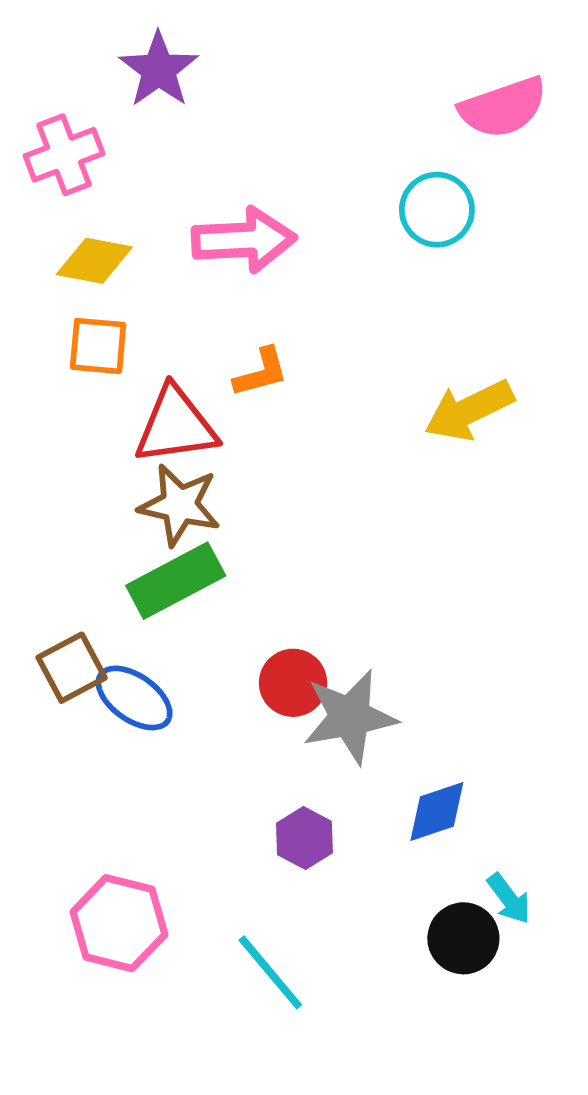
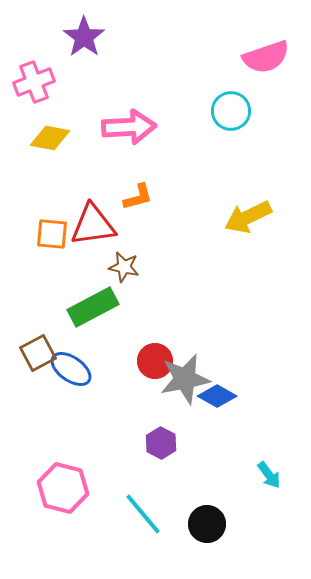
orange square: (98, 346) -> (52, 234), moved
brown star: (179, 505) -> (124, 267), moved, size x0.7
blue diamond: (437, 812) -> (217, 396), moved, turned 48
black circle: (463, 938) -> (207, 524), moved

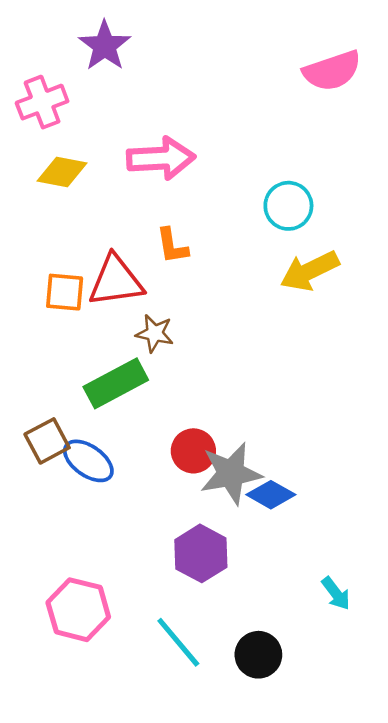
cyan circle: (231, 111) -> (288, 206), moved
orange L-shape: (138, 197) -> (172, 246), turned 96
purple hexagon: (161, 443) -> (201, 553), size x1.4

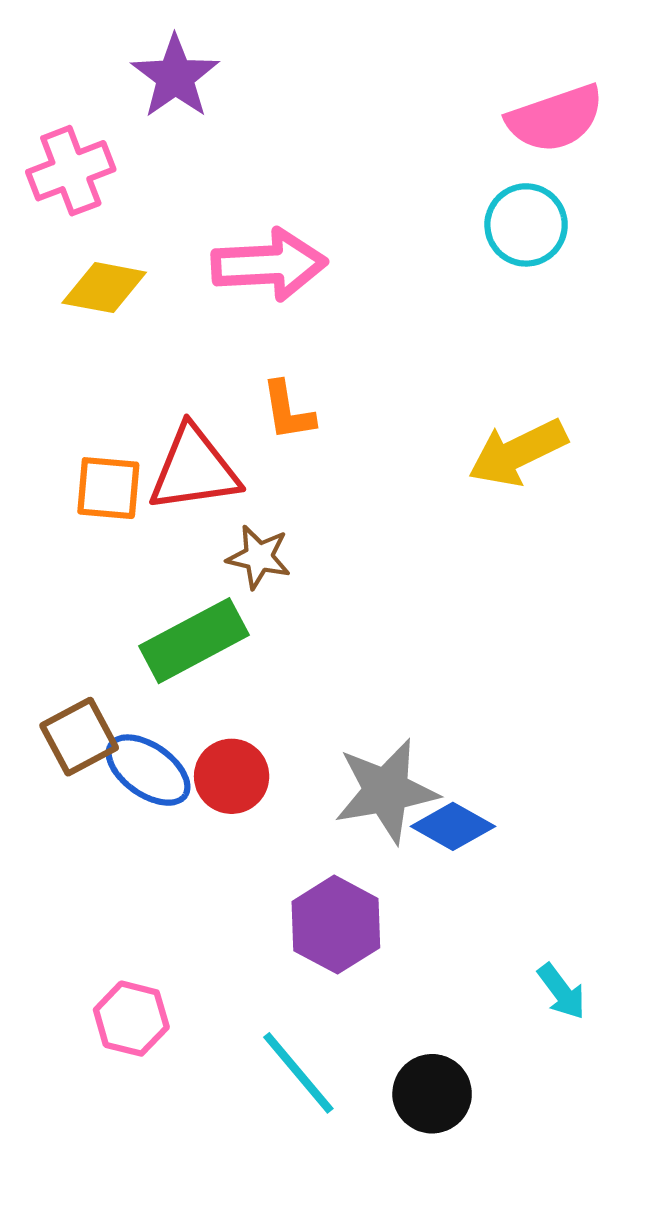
cyan circle: (288, 206) -> (526, 225), moved
red circle: (193, 451) -> (232, 776), moved
pink hexagon: (78, 610) -> (131, 1019), size x0.7

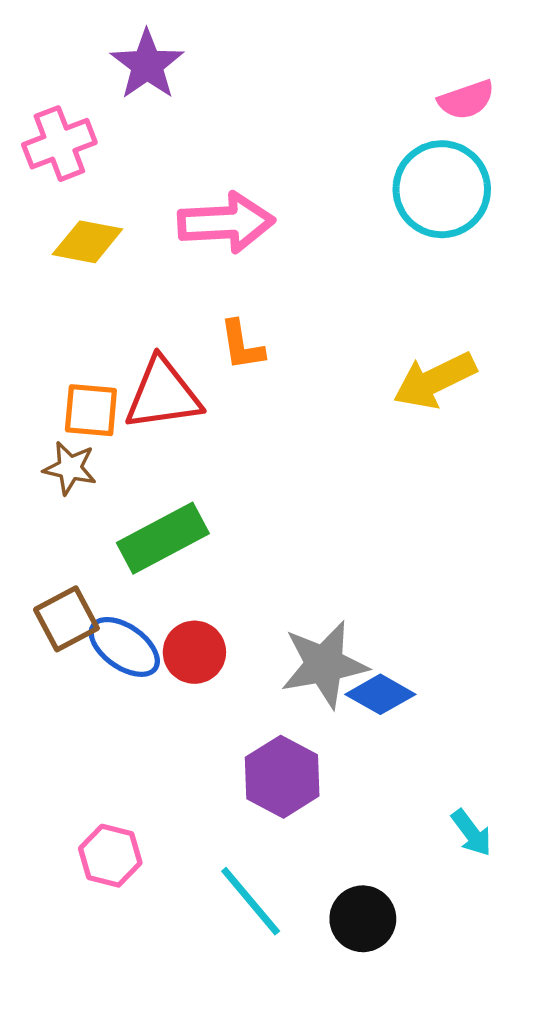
pink semicircle: (555, 118) -> (466, 100), size x0.7
cyan circle: (526, 225) -> (442, 189), size x1.4
brown star: (259, 557) -> (70, 468), moved

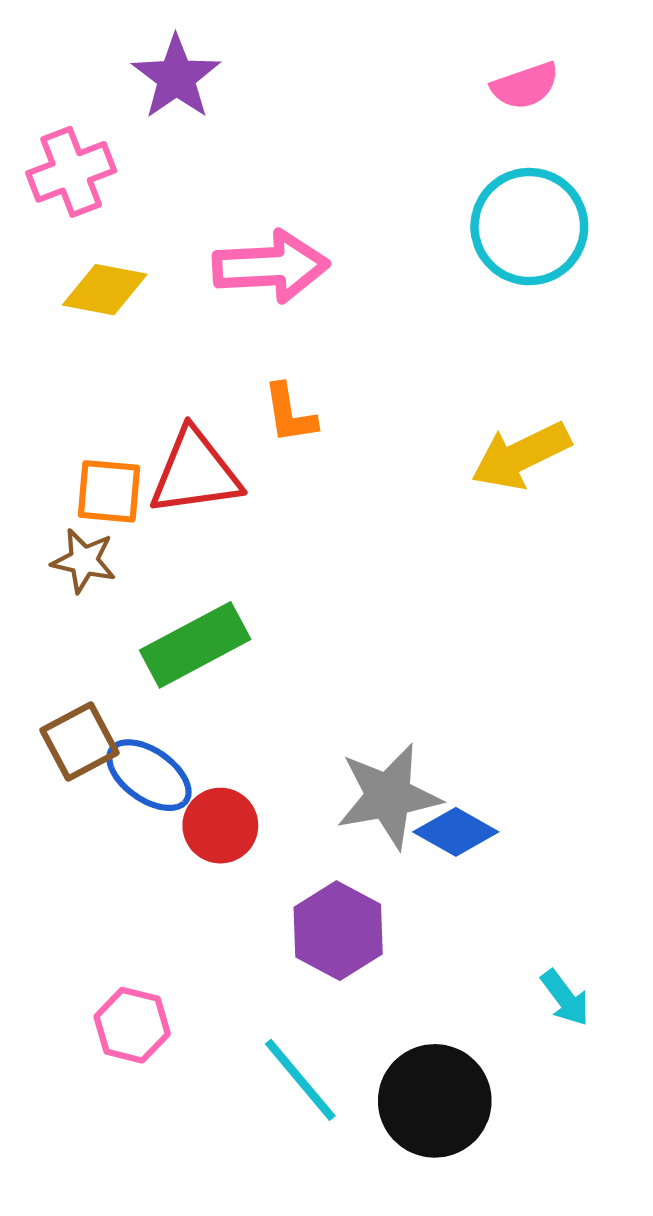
pink semicircle: (466, 100) -> (525, 86), moved
red circle: (194, 652) -> (220, 826), moved
black circle: (363, 919) -> (435, 1101), size x1.4

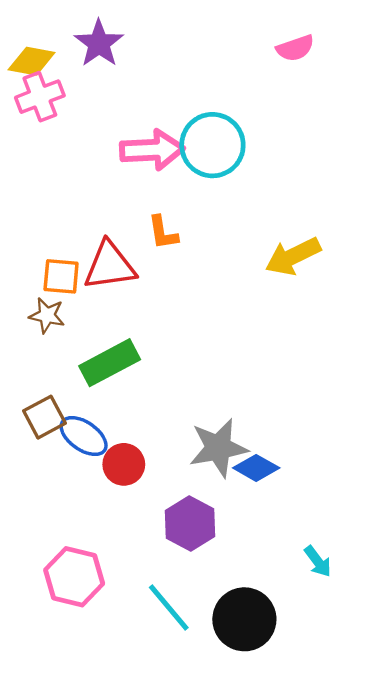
cyan circle: (529, 227) -> (212, 145), moved
yellow diamond: (105, 290) -> (32, 61), moved
pink hexagon: (132, 1025) -> (74, 577), size x1.4

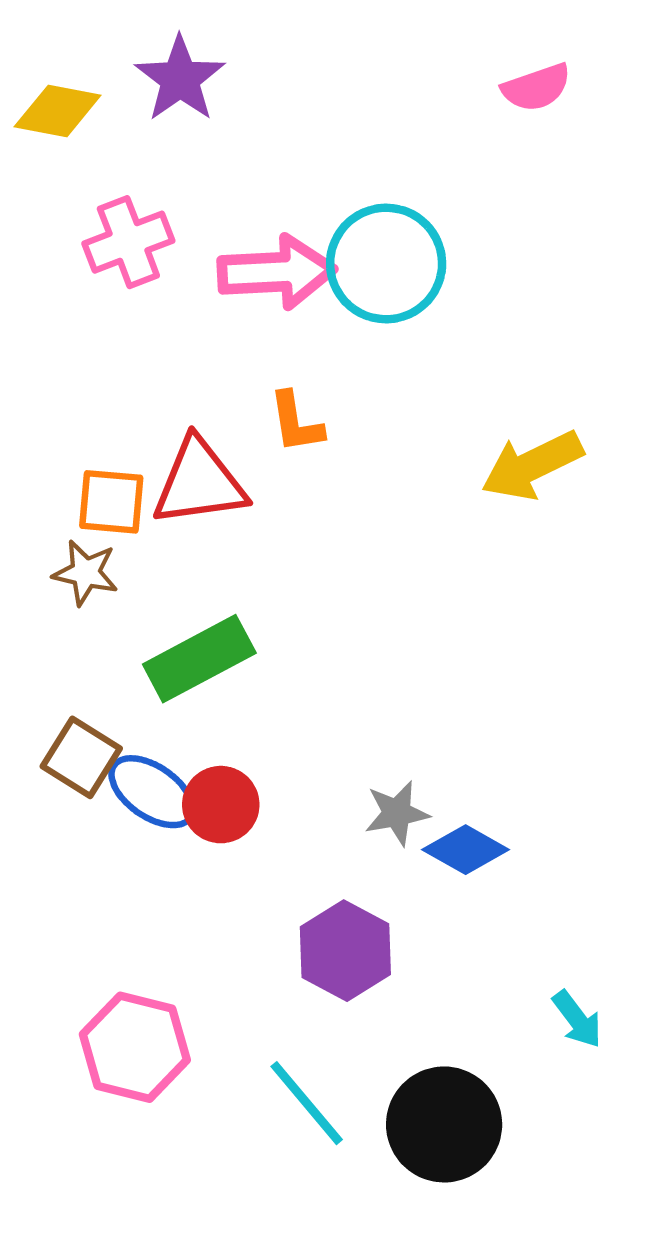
pink cross: (40, 97) -> (128, 242), moved
brown square: (45, 417) -> (81, 757), turned -30
gray star: (218, 448) -> (397, 813), size x0.6
red circle: (124, 464) -> (221, 805), moved

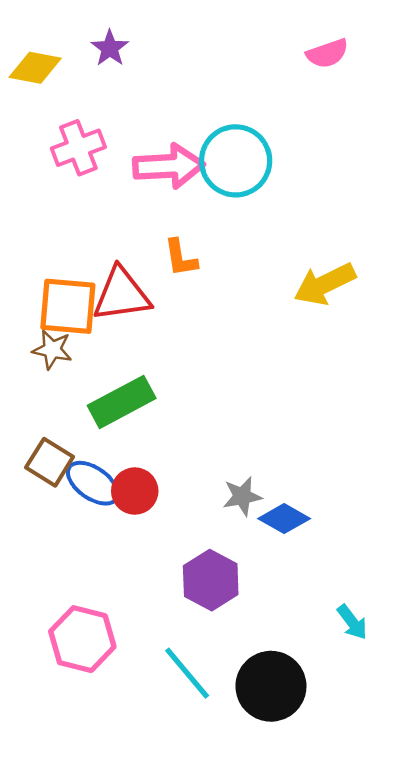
purple star: (180, 79) -> (110, 48), size x0.7
orange square: (111, 502) -> (68, 306), size x1.4

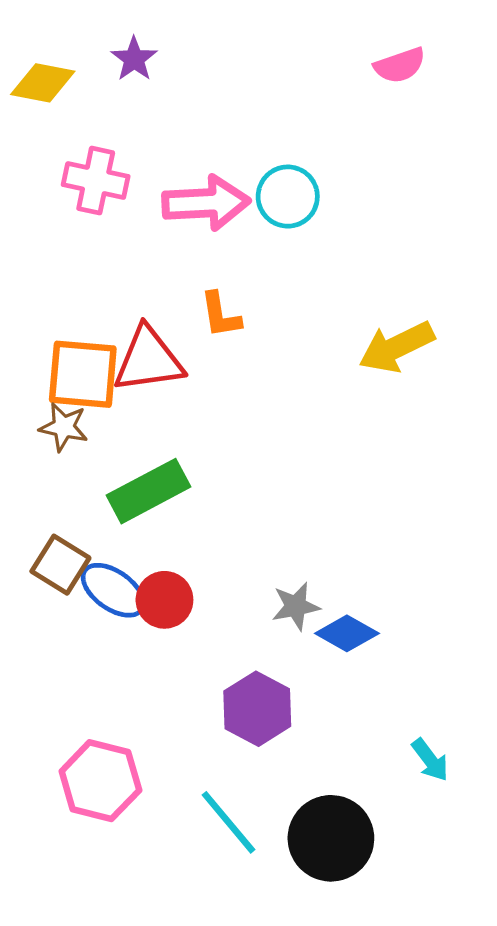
pink cross: (78, 148) -> (96, 181), turned 33
cyan circle: (236, 161) -> (288, 197), size x0.7

